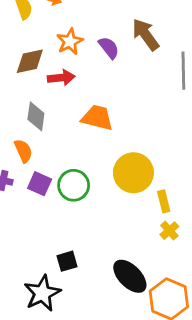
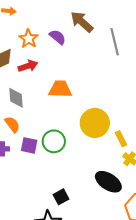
black ellipse: (130, 276) -> (108, 182), moved

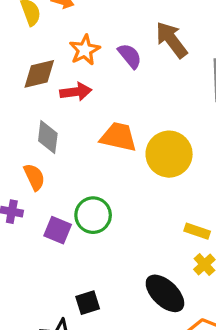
yellow circle: (95, 123) -> (169, 154), moved
yellow rectangle: (121, 139) -> (197, 231), turned -56
purple square: (29, 145) -> (58, 230), moved

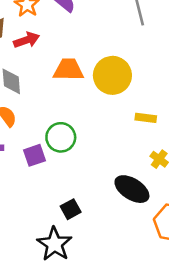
purple square: (58, 230) -> (34, 155), turned -30
yellow rectangle: (197, 231) -> (146, 118), moved

